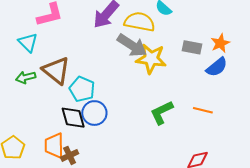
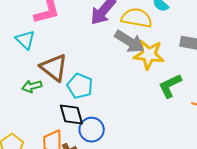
green arrow: (26, 77) -> (32, 86), moved
green L-shape: (162, 112) -> (170, 86), moved
blue circle: (94, 113) -> (92, 130), moved

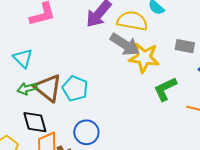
cyan triangle: (25, 40) -> (23, 58), moved
brown triangle: (54, 67) -> (48, 88), moved
black diamond: (71, 114) -> (35, 122), moved

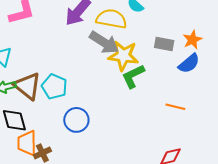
green L-shape: (165, 89) -> (133, 76), moved
blue circle: (86, 132) -> (76, 120), moved

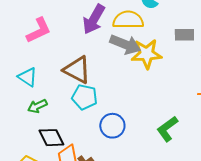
green L-shape: (133, 76) -> (167, 129), moved
brown triangle: (27, 86) -> (77, 70), moved

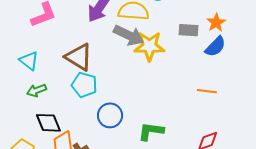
green L-shape: (167, 129) -> (151, 131), moved, turned 40

